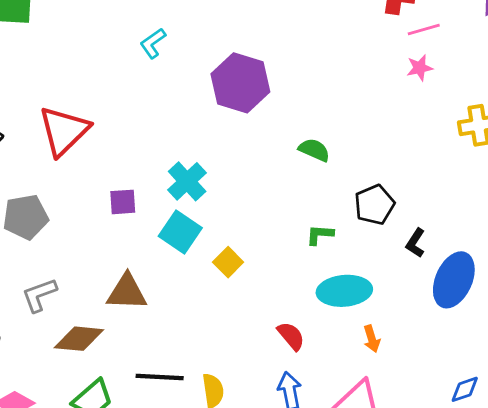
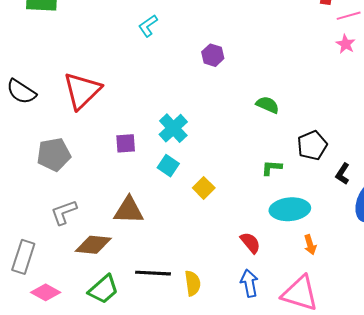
pink star: (420, 68) -> (346, 44), turned -30
purple hexagon: (240, 83) -> (213, 55), size x0.5
cyan square: (180, 232) -> (168, 166), size x0.7

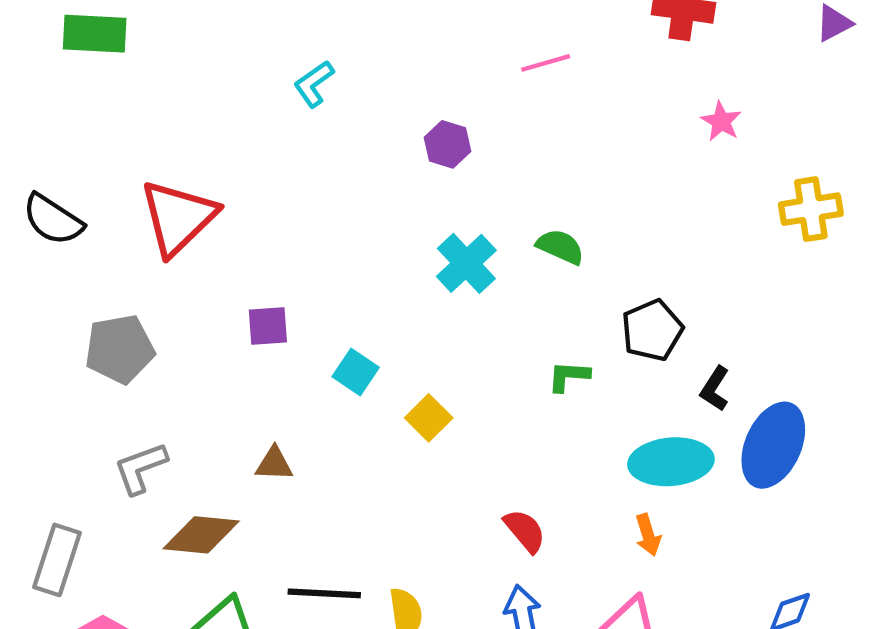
pink line: (349, 16) -> (546, 63), moved
cyan cross: (173, 128) -> (466, 263), moved
cyan ellipse: (290, 209) -> (671, 462), moved
brown triangle: (129, 210) -> (274, 464), size x0.6

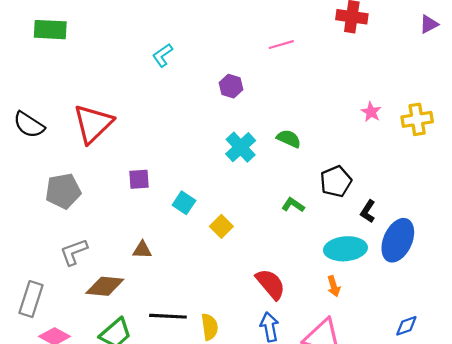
pink star: (721, 121) -> (371, 112), moved
green L-shape: (569, 376) -> (293, 205), turned 30
red semicircle: (525, 531) -> (271, 284), size x1.4

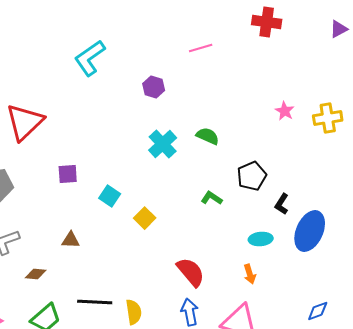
cyan L-shape: (163, 55) -> (90, 58), size x1.6
cyan ellipse: (345, 249) -> (261, 239), size x0.6
brown diamond: (105, 286) -> (36, 274), size x0.6

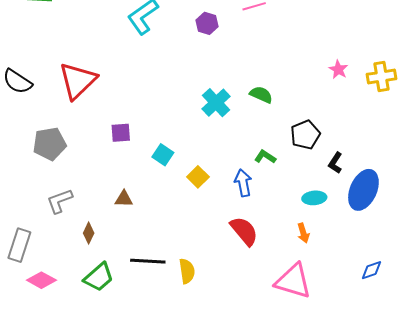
purple hexagon: (154, 87) -> (207, 23), moved
brown diamond: (36, 274) -> (89, 233), turned -70
blue arrow: (190, 312) -> (243, 183), moved

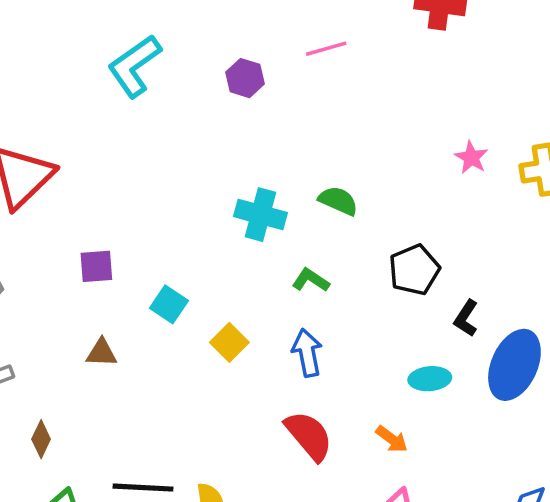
cyan cross: (216, 103) -> (261, 215), turned -32
green L-shape: (265, 157) -> (311, 280), moved
brown triangle: (124, 199) -> (102, 353), moved
orange arrow: (303, 233) -> (392, 439), moved, turned -36

